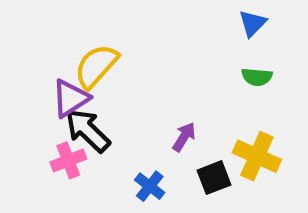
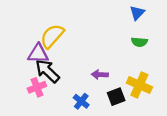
purple triangle: (70, 98) -> (38, 54), turned 35
purple arrow: (184, 137) -> (100, 75), turned -119

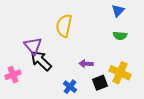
yellow semicircle: (52, 36) -> (64, 26), moved, turned -30
purple triangle: (38, 54) -> (33, 46), turned 48
pink cross: (37, 87) -> (13, 75), moved

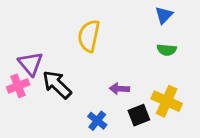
purple triangle: (33, 46) -> (31, 64), moved
pink cross: (13, 75) -> (18, 86), moved

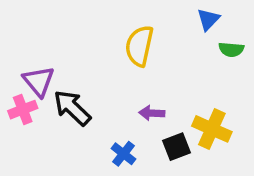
yellow semicircle: (89, 36) -> (139, 46), moved
green semicircle: (167, 50) -> (231, 49), moved

